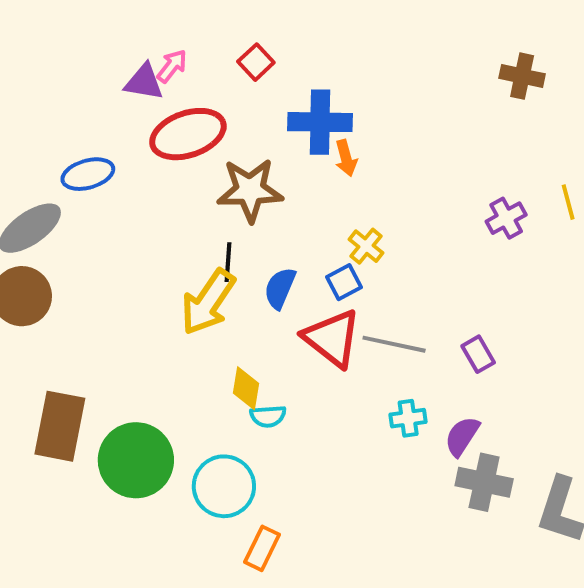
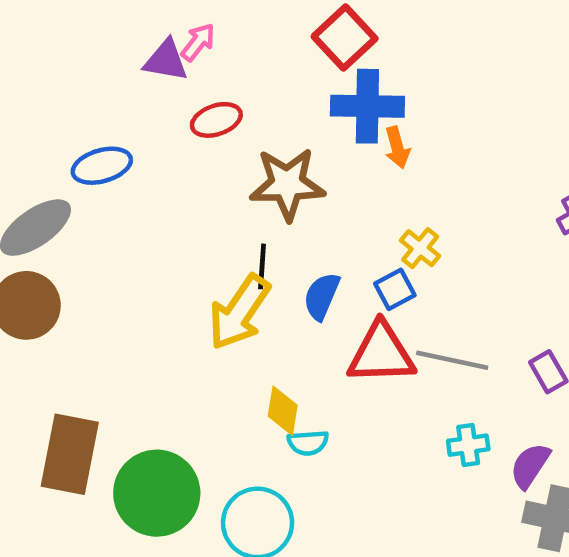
red square: (256, 62) -> (345, 37), moved, size x1.5
red ellipse: (188, 134) -> (216, 120), size x0.6
red triangle: (332, 338) -> (381, 353), turned -40

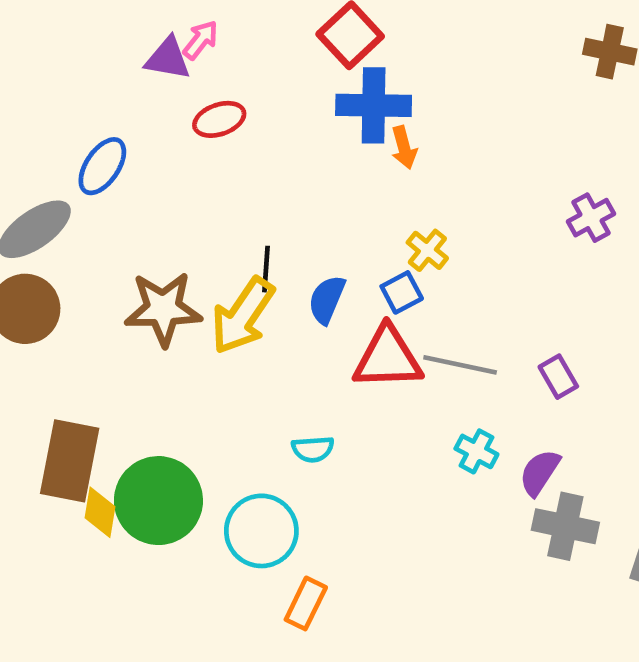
blue ellipse: (102, 166) -> (102, 166), turned -40
brown star: (287, 184) -> (163, 309), moved
yellow diamond: (283, 411) -> (100, 512), moved
cyan cross: (468, 445) -> (476, 451), turned 36

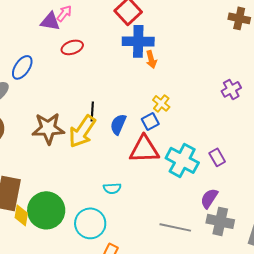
gray line: (460, 365) -> (175, 227), moved
cyan cross: (476, 451) -> (182, 160), moved, size x1.8

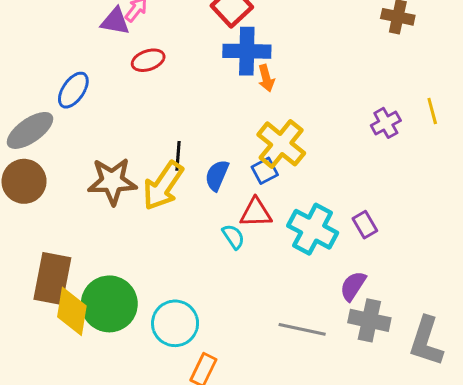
yellow cross: (161, 103) -> (281, 144), size x1.8
red triangle: (144, 149) -> (256, 213), size x0.7
cyan semicircle: (112, 188) -> (233, 237), moved, turned -120
yellow diamond: (21, 215) -> (72, 311), size x1.5

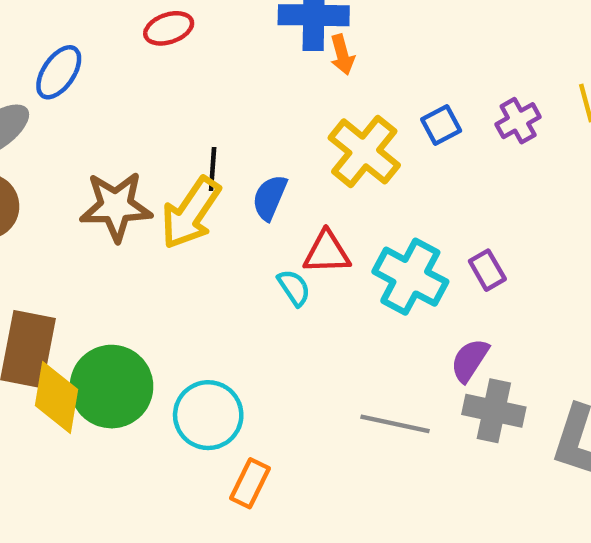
blue square: (265, 171) -> (441, 125), moved

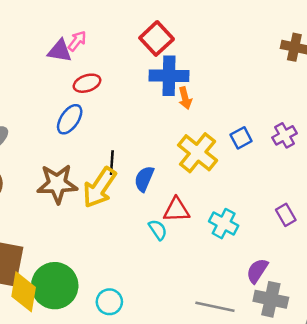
blue ellipse: (59, 72) -> (70, 119), moved
purple rectangle: (487, 270) -> (286, 215), moved
cyan cross: (410, 277) -> (224, 224), size x0.7
cyan circle: (208, 415) -> (109, 302), size x0.7

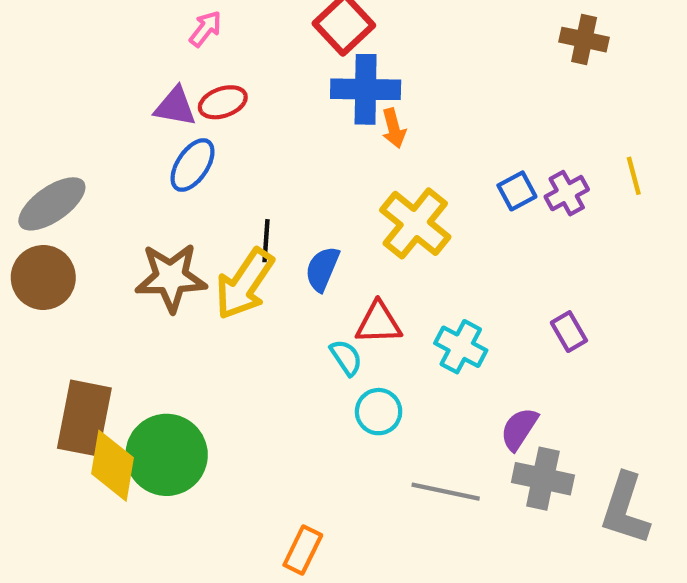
purple triangle: (60, 51) -> (175, 107), moved
blue square: (241, 138) -> (517, 191), moved
cyan circle: (109, 302) -> (379, 412), moved

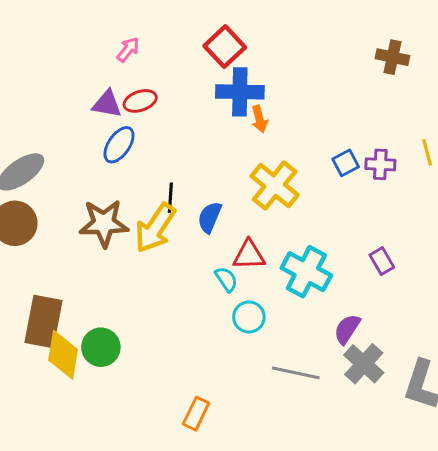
purple cross: (567, 193) -> (380, 164), turned 32
cyan cross: (461, 347) -> (306, 272), size x1.4
green circle: (167, 455) -> (101, 347), size x0.7
gray cross: (543, 479) -> (364, 364), turned 30

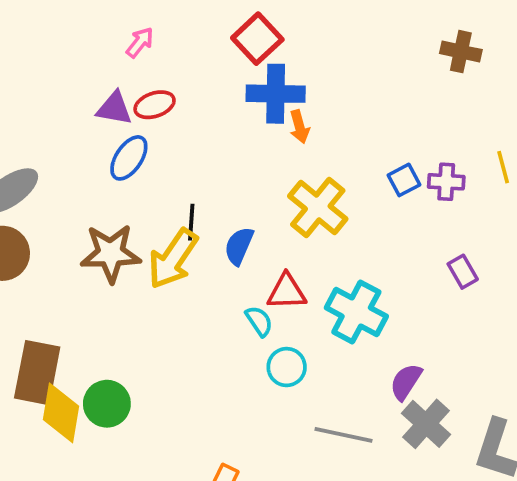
purple rectangle: (382, 261) -> (463, 272), moved

